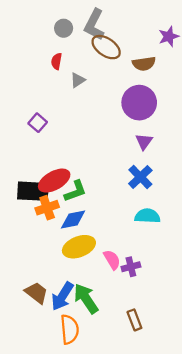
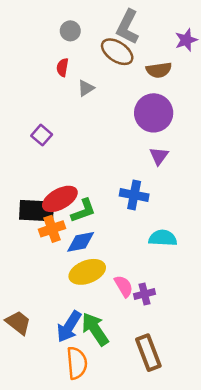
gray L-shape: (94, 25) -> (128, 27), moved
blue cross: (140, 177) -> (134, 195), moved, turned -35
brown trapezoid: (36, 293) -> (18, 323), moved
brown rectangle: (134, 320) -> (148, 353), size x1.5

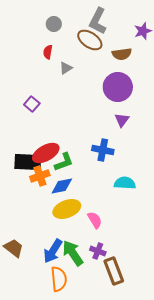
purple cross: (145, 294) -> (98, 251), moved, turned 35

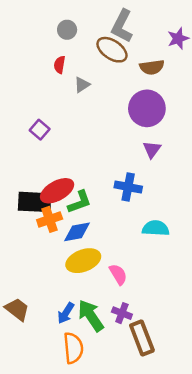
blue arrow: (53, 251) -> (66, 313), size x0.7

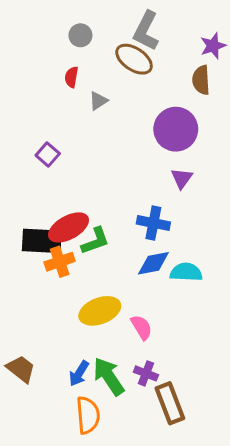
brown semicircle: (152, 67) -> (201, 80), moved, turned 95
blue diamond: (77, 232) -> (153, 263), moved

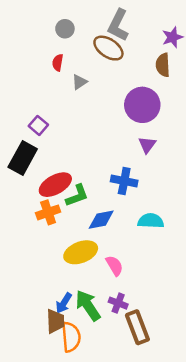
black rectangle: (42, 241) -> (23, 158), moved, turned -64
blue diamond: (153, 263) -> (101, 220), moved
brown trapezoid: (21, 369) -> (55, 321), moved, turned 50

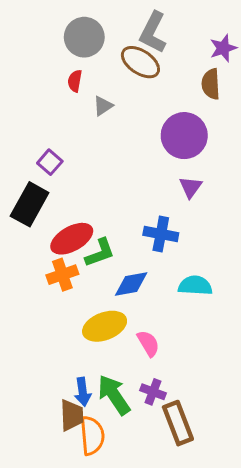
gray circle: (65, 29) -> (84, 37), size x1.6
blue arrow: (64, 303) -> (83, 392), turned -40

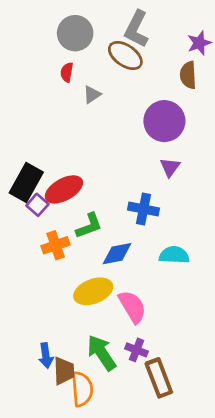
purple square: (50, 162) -> (37, 205), moved
red ellipse: (72, 239) -> (64, 189), moved
pink semicircle: (148, 343) -> (132, 307), size x1.4
blue arrow: (83, 392) -> (46, 356), moved

